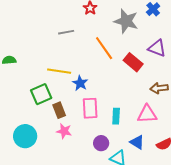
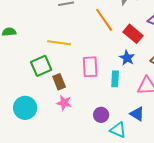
blue star: (80, 83) -> (127, 58), moved
pink rectangle: (90, 108) -> (90, 67), moved
cyan rectangle: (116, 116) -> (115, 79), moved

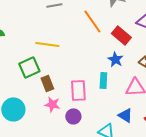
pink rectangle: (90, 67) -> (78, 90), moved
purple circle: (101, 115) -> (73, 116), moved

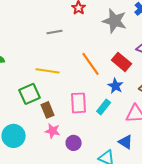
orange line: (92, 21) -> (91, 64), moved
cyan rectangle: (103, 80) -> (104, 107), turned 35
pink rectangle: (78, 90) -> (79, 103), moved

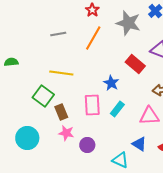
gray line: (55, 32) -> (58, 34), moved
orange line: (91, 64) -> (93, 38), moved, turned 65
blue star: (116, 86) -> (111, 83), moved
green square: (30, 94) -> (43, 96), turned -30

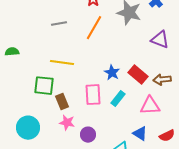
red rectangle: (135, 64) -> (138, 75), moved
green square: (43, 96) -> (44, 86), turned -30

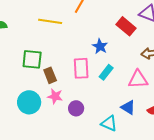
yellow line: (62, 63) -> (50, 21), moved
red rectangle: (138, 75) -> (126, 26), moved
cyan circle: (28, 128) -> (29, 102), moved

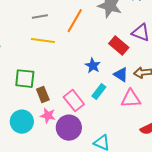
pink rectangle: (81, 68) -> (74, 101), moved, turned -35
blue triangle: (128, 107) -> (121, 75), moved
purple circle: (76, 108) -> (69, 128), size x1.6

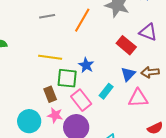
yellow line: (43, 41) -> (50, 57), moved
blue star: (93, 66) -> (86, 65), moved
blue triangle: (121, 75) -> (128, 74), turned 42
green square: (25, 79) -> (67, 78), moved

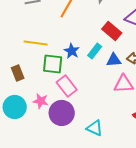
blue triangle: (128, 74) -> (114, 60), turned 42
cyan rectangle: (106, 91) -> (95, 51), moved
brown rectangle: (50, 94) -> (18, 73), moved

